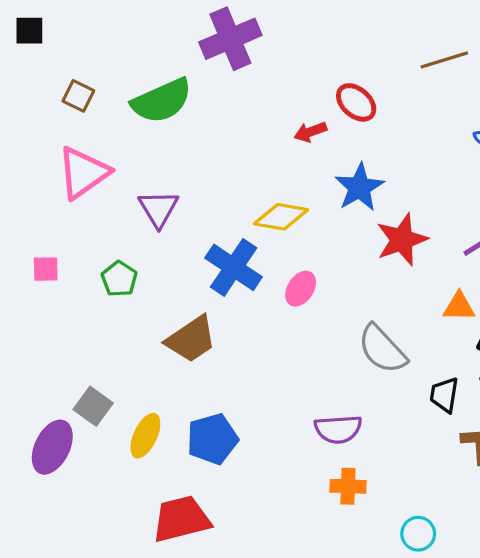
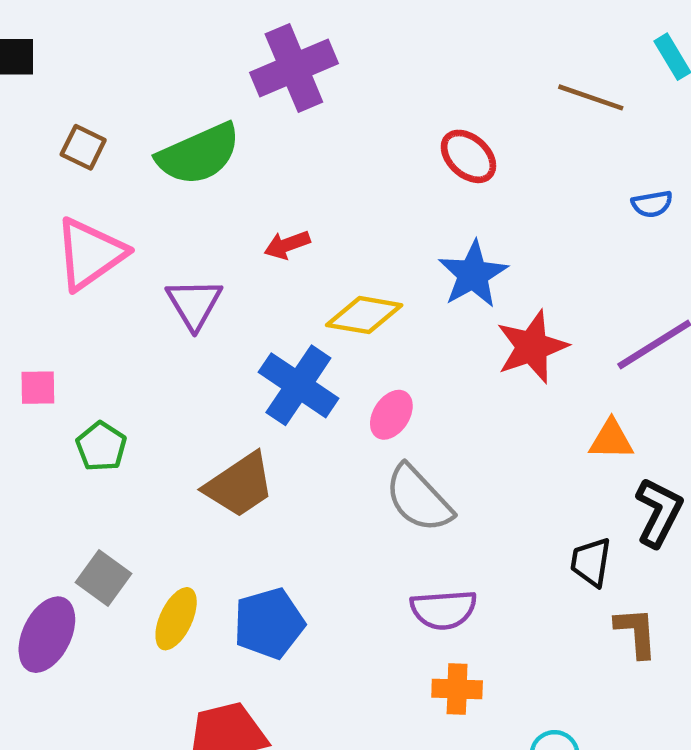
brown line: (444, 60) -> (591, 97), turned 36
red arrow: (310, 132) -> (287, 245), moved
green pentagon: (119, 279) -> (101, 446), moved
gray semicircle: (382, 349) -> (419, 499), moved

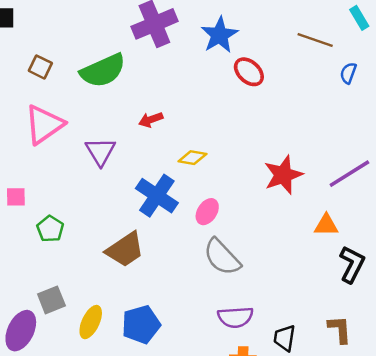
blue semicircle: (652, 204) -> (348, 73), moved, turned 120
blue star: (473, 274) -> (219, 35), moved
yellow diamond: (364, 315) -> (192, 158), size x0.7
black trapezoid: (591, 562) -> (284, 338), moved
gray square: (104, 578) -> (51, 300), turned 32

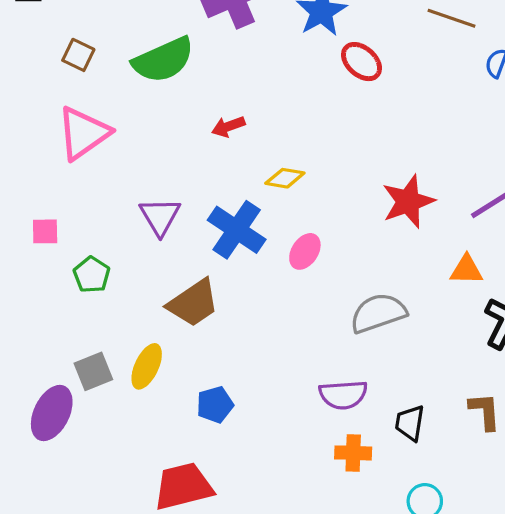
purple triangle: (100, 152) -> (160, 216), moved
gray semicircle: (222, 257) -> (378, 313), moved, turned 114
yellow ellipse: (91, 322) -> (147, 366), moved
blue pentagon: (141, 324) -> (215, 405), size x0.7

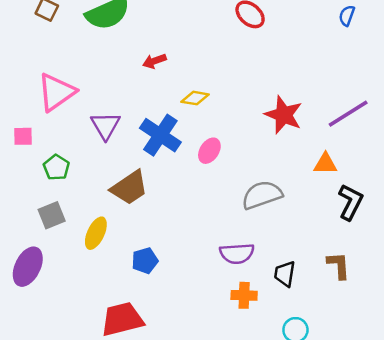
pink triangle: (83, 133) -> (56, 92), moved
red star: (408, 201) -> (284, 115), turned -30
gray square: (93, 371) -> (52, 215), moved

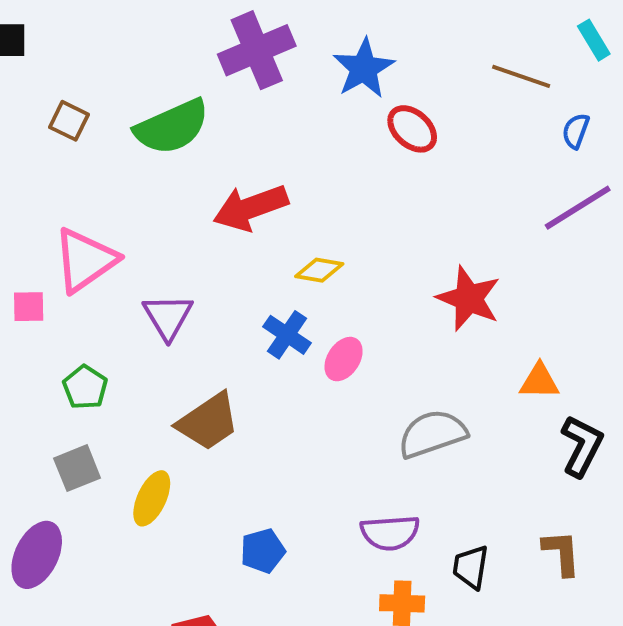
red arrow: (154, 61) -> (251, 208), size x1.8
purple line: (348, 114) -> (578, 208), moved
blue cross: (160, 135) -> (287, 335), moved, size x0.7
pink square: (23, 136) -> (29, 307), moved
blue pentagon: (145, 261) -> (263, 551), moved

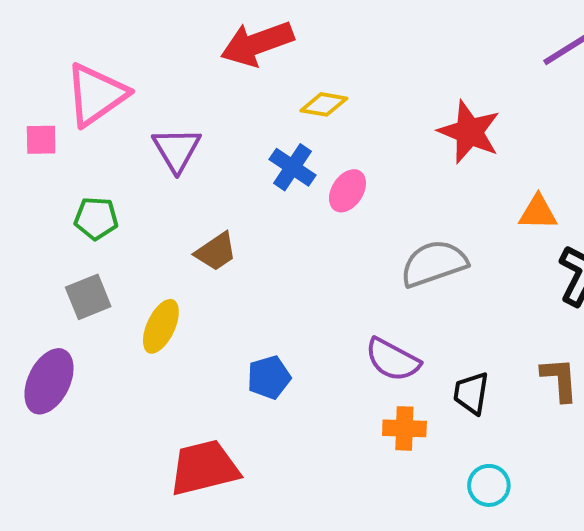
green pentagon: (85, 387) -> (96, 218), turned -30
brown trapezoid: (208, 422) -> (216, 252), size x0.7
purple semicircle: (390, 533) -> (393, 360), turned 32

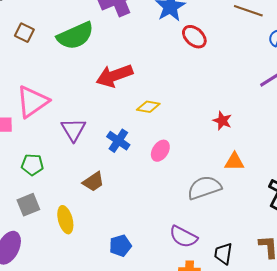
red star: (469, 132) -> (222, 121), size x0.6
blue cross: (292, 167) -> (118, 141), moved
orange triangle: (538, 212) -> (234, 162), moved
yellow ellipse: (161, 326) -> (65, 220), turned -40

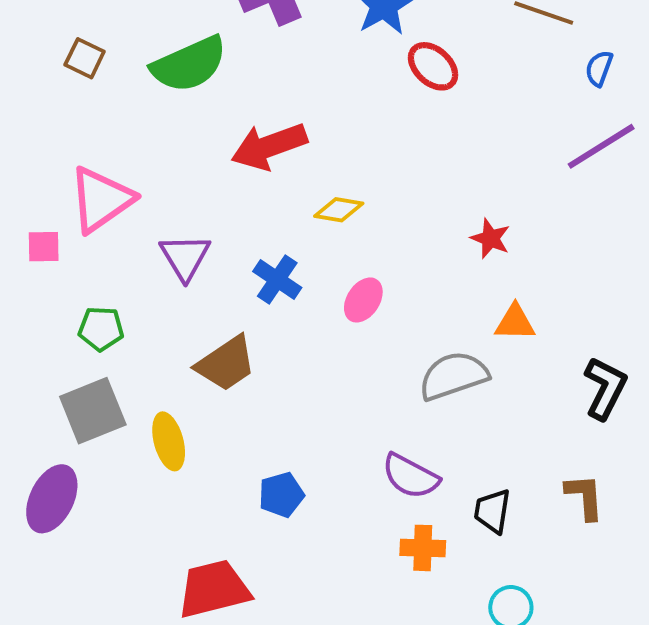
brown trapezoid: (93, 182) -> (226, 364), size x1.4
gray square: (28, 205) -> (93, 411), size x1.4

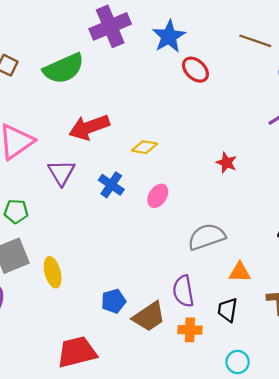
red arrow: (269, 146) -> (89, 127), moved
orange triangle: (515, 323) -> (240, 272), moved
brown trapezoid: (226, 364) -> (149, 317), moved
purple semicircle: (410, 476) -> (183, 291), turned 52

